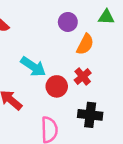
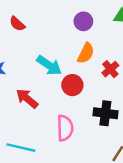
orange semicircle: (85, 44) -> (86, 53), moved
red cross: (83, 76) -> (110, 69), moved

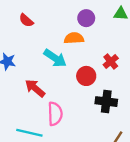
orange semicircle: (86, 53) -> (74, 38), moved, turned -120
red circle: (72, 85) -> (86, 76), moved
pink semicircle: (65, 128) -> (55, 114), moved

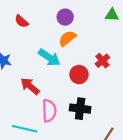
purple circle: (86, 18) -> (65, 17), moved
orange semicircle: (74, 38) -> (67, 38), turned -36
black cross: (106, 102) -> (80, 109), moved

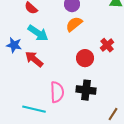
cyan arrow: (49, 57) -> (38, 33), moved
red arrow: (30, 86) -> (34, 59), moved

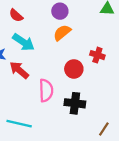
red cross: (107, 45) -> (97, 55), turned -32
pink semicircle: (57, 92) -> (46, 90), moved

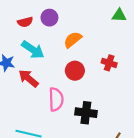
purple circle: (60, 11) -> (49, 18), moved
red semicircle: (16, 15) -> (25, 22), turned -56
red circle: (74, 69) -> (75, 71), moved

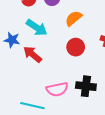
pink semicircle: (56, 99) -> (57, 89), moved, turned 80

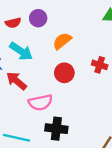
black cross: (86, 86) -> (56, 129), moved
pink semicircle: (57, 89) -> (40, 102), moved

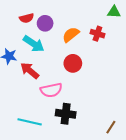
purple circle: (38, 18) -> (45, 23), moved
red cross: (100, 65) -> (97, 34), moved

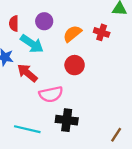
red semicircle: (27, 18) -> (14, 23), moved, turned 104

